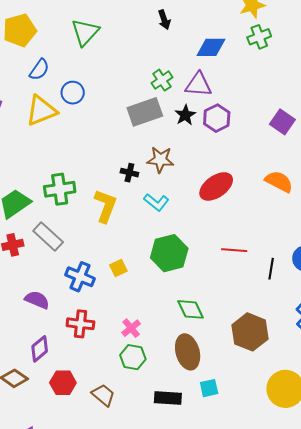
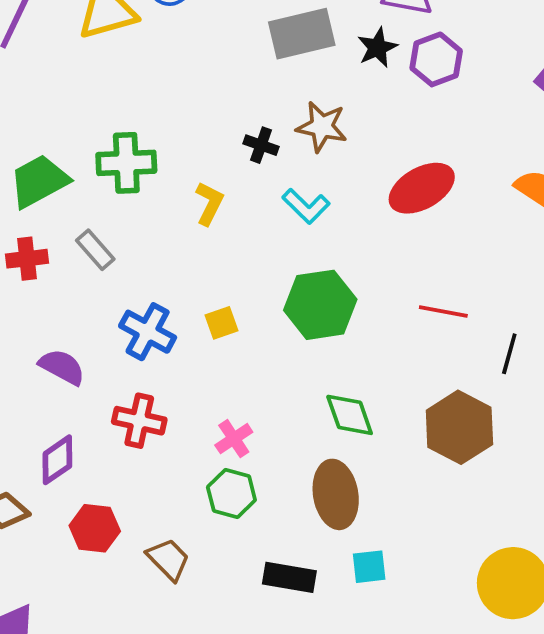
yellow L-shape: (105, 206) -> (209, 203), size x0.7
gray rectangle: (48, 237) -> (95, 250), size x0.7
brown hexagon: (250, 332) -> (459, 427), moved

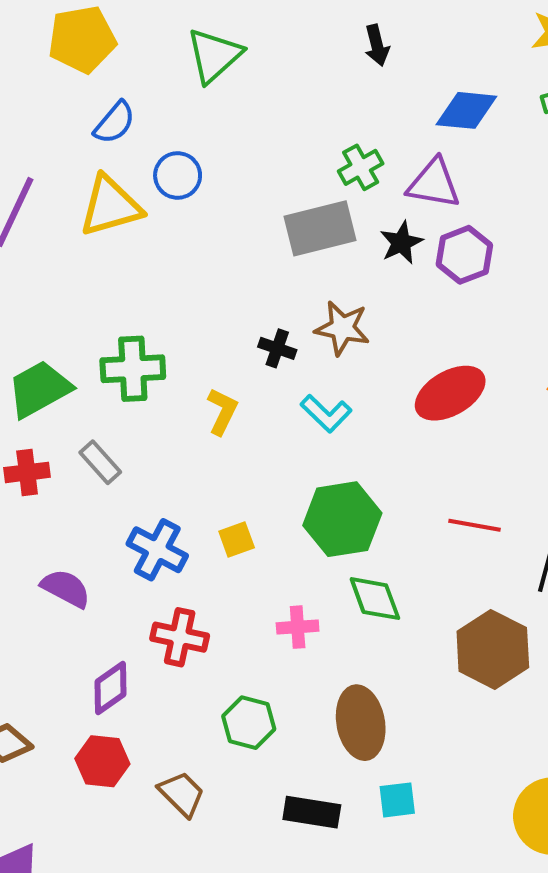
green diamond: (350, 415) -> (375, 599), moved
red cross: (139, 421) -> (180, 637), moved
pink cross: (234, 439) -> (298, 627), moved, turned 30
purple diamond: (57, 460) -> (110, 688), moved

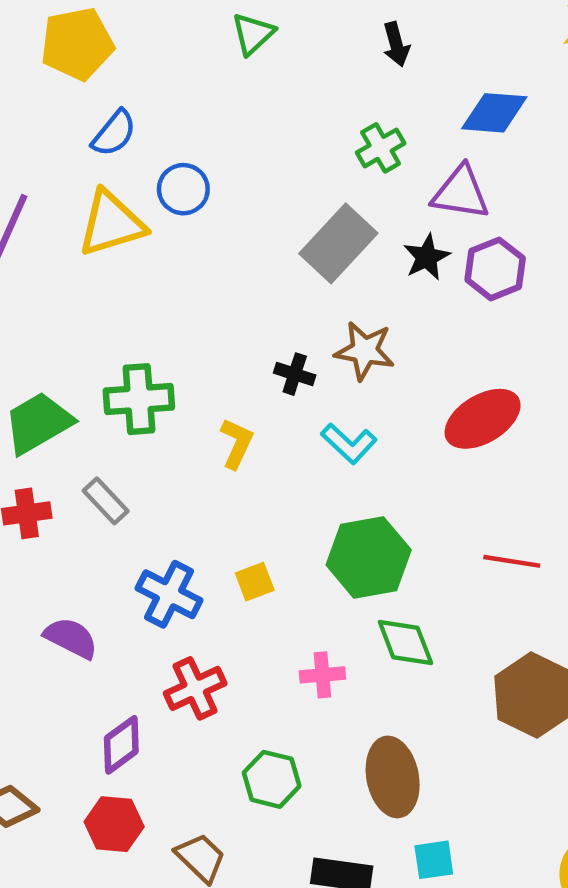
green triangle: (214, 55) -> (253, 34), moved, size x0.7
green cross: (361, 167) -> (381, 148), moved
gray rectangle: (320, 228) -> (338, 243), turned -32
red cross: (180, 637) -> (195, 688), turned -36

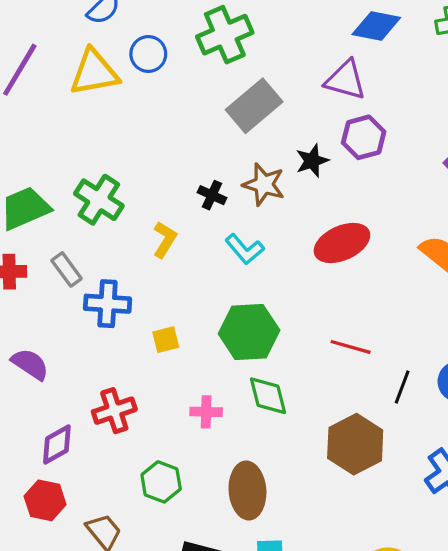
green cross: (381, 148) -> (225, 35), moved, size x1.6
black star: (427, 257) -> (312, 161), moved
green cross: (139, 399) -> (99, 200), turned 30
blue cross: (169, 594) -> (108, 304), moved, turned -30

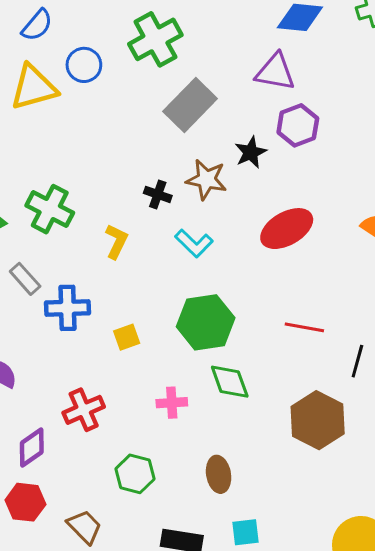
brown ellipse: (247, 490) -> (219, 474), size x0.7

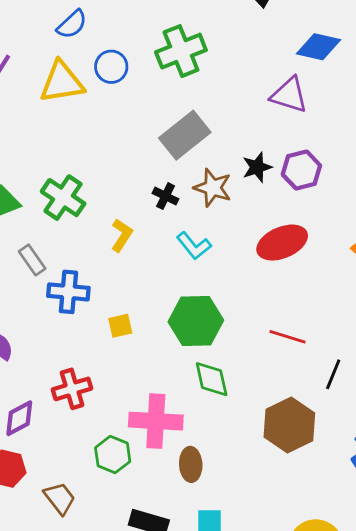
gray rectangle: (190, 105) -> (185, 135), moved
purple hexagon: (298, 125) -> (301, 170), moved
pink cross: (172, 403) -> (156, 421), moved, size x1.8

